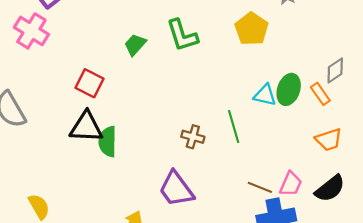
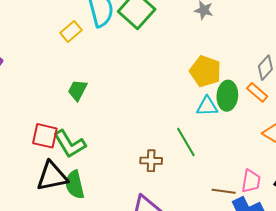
yellow pentagon: (251, 29) -> (205, 71), moved
green L-shape: (182, 35) -> (70, 144), moved

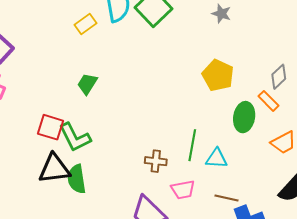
green ellipse: (227, 96) -> (244, 117), moved
cyan triangle: (207, 106) -> (217, 158), moved
green line: (186, 142) -> (192, 145), turned 36
pink trapezoid: (251, 181) -> (183, 190), moved, turned 65

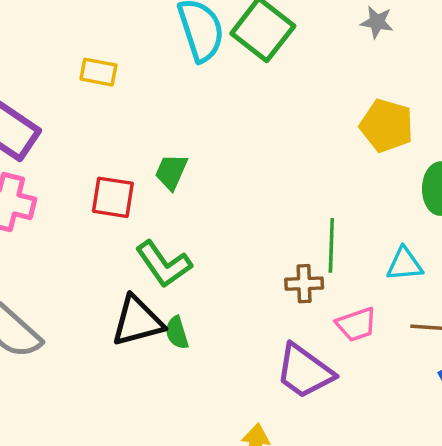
yellow rectangle: (86, 24) -> (98, 72), moved, turned 55
red square: (51, 127) -> (113, 197), moved
green line: (192, 145) -> (331, 245), moved
green semicircle: (77, 179) -> (177, 333), size x0.7

